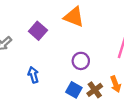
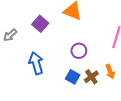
blue arrow: (33, 75) -> (36, 63), size x1.5

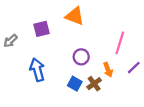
purple square: (40, 24) -> (42, 29), turned 35
orange arrow: (110, 72) -> (108, 70), moved

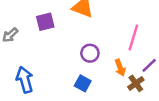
blue arrow: (37, 70) -> (25, 80), moved
brown cross: (94, 84) -> (136, 83), moved

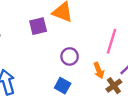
purple square: (45, 22) -> (38, 26), moved

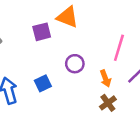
blue square: (63, 86) -> (43, 83), moved, turned 35
brown cross: (114, 86) -> (108, 103), moved

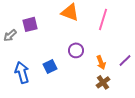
purple square: (42, 32) -> (30, 24), moved
pink line: (119, 48) -> (103, 19), moved

